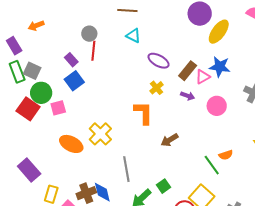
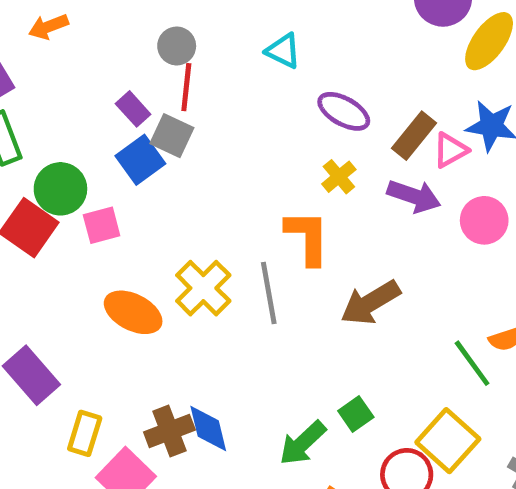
gray square: (32, 71) -> (172, 136), moved
purple arrow: (188, 96) -> (414, 196), size x1.5
brown arrow: (170, 140) -> (370, 303), size x1.4
gray line: (126, 169) -> (269, 293), moved

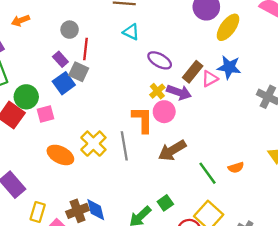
gray circle: (177, 46) -> (70, 30), moved
purple arrow: (414, 196) -> (179, 92), moved
pink circle: (484, 220) -> (164, 112), moved
green line: (472, 363) -> (207, 173), moved

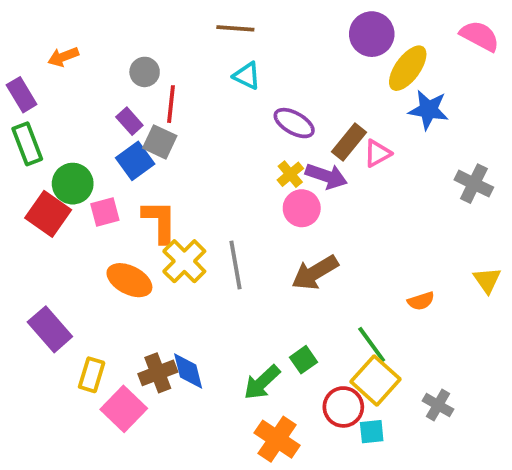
blue star: (229, 67) -> (429, 110), moved
orange L-shape: (142, 120) -> (160, 221), moved
green line: (207, 173) -> (372, 344), moved

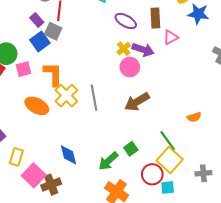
brown rectangle: (349, 142) -> (155, 18), moved, turned -42
brown cross: (158, 373) -> (51, 185), moved
gray cross: (438, 405) -> (203, 173), turned -35

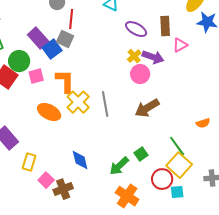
purple rectangle: (37, 20) -> (38, 38), moved, size x1.5
pink square: (34, 175) -> (46, 180), size x0.7

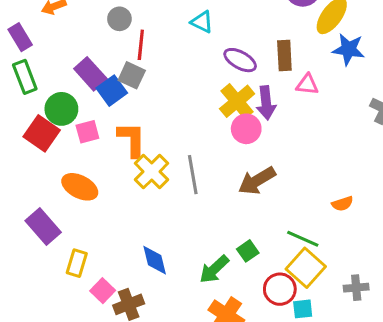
pink triangle: (180, 45) -> (307, 84), turned 35
yellow cross: (134, 56) -> (237, 101), size x1.6
purple arrow: (153, 57) -> (266, 103), turned 65
orange ellipse: (49, 112) -> (80, 187), moved
green line: (177, 146) -> (303, 239), turned -30

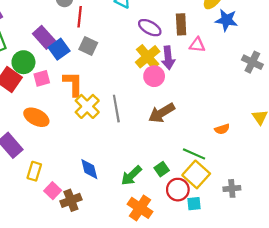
gray square: (132, 75) -> (88, 46), moved
green square: (248, 251) -> (162, 169), moved

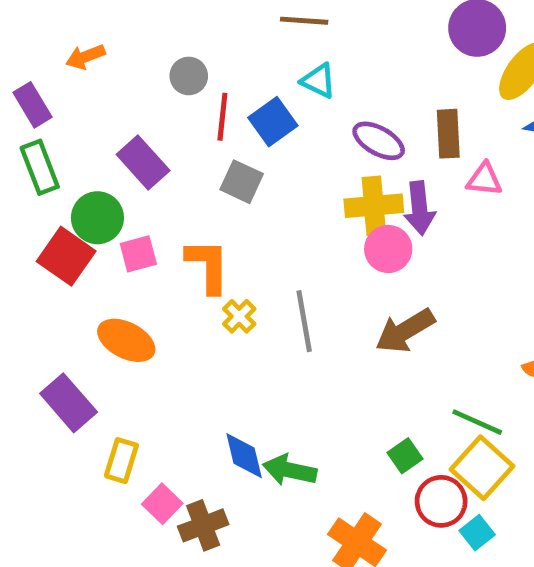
blue square: (59, 49) -> (273, 122), moved
yellow cross: (148, 57) -> (374, 206), turned 35
yellow cross: (87, 106) -> (239, 316), size x0.6
green arrow: (131, 176) -> (290, 470), moved, turned 55
cyan square: (194, 204) -> (477, 533), turned -32

